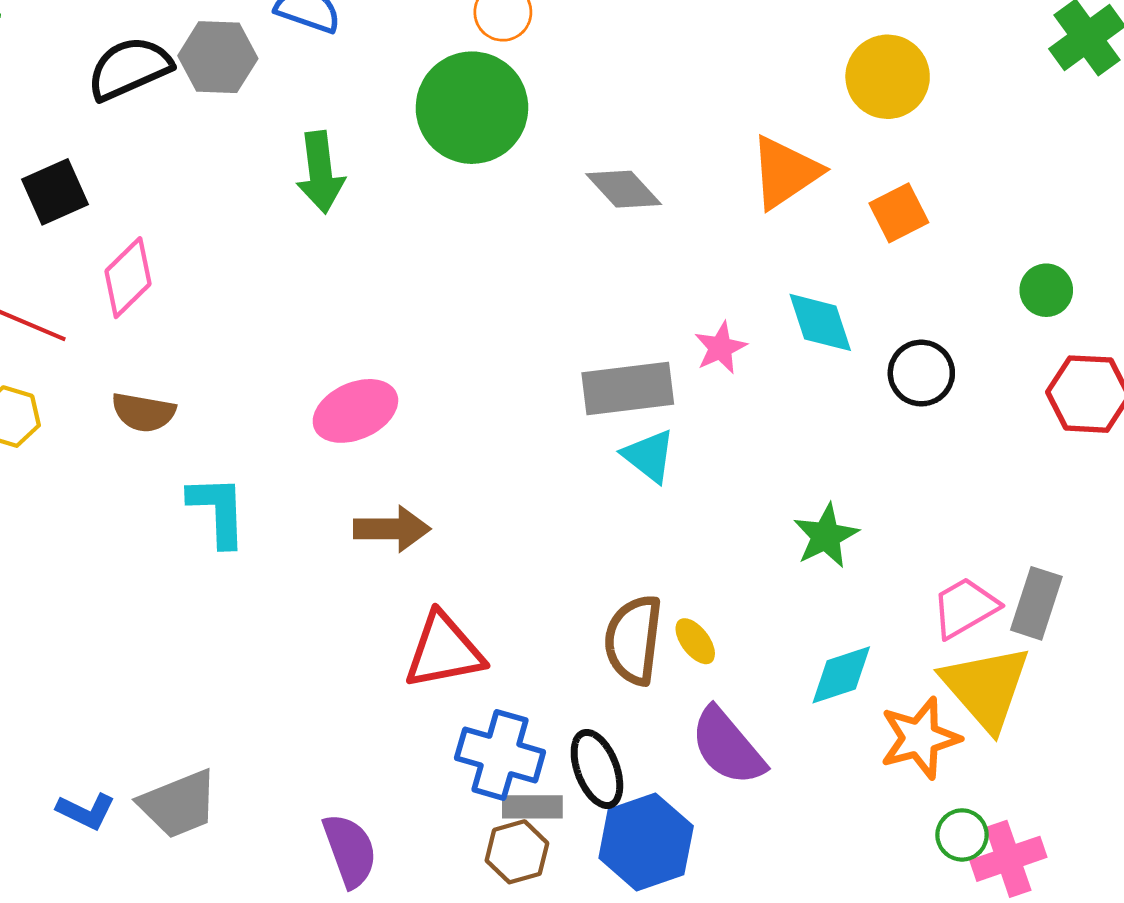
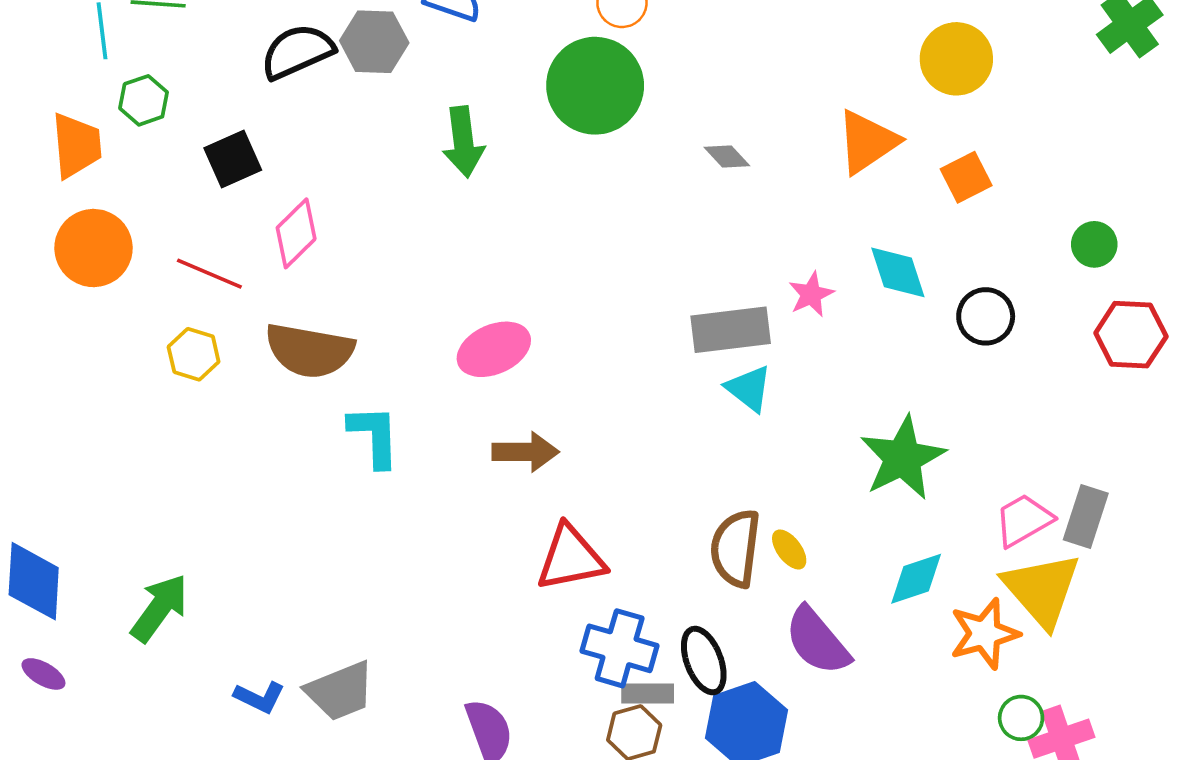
gray diamond: (624, 189) -> (727, 156), size x0.7
brown semicircle: (143, 412) -> (310, 351), size x1.6
green star: (826, 536) -> (903, 458), size x1.5

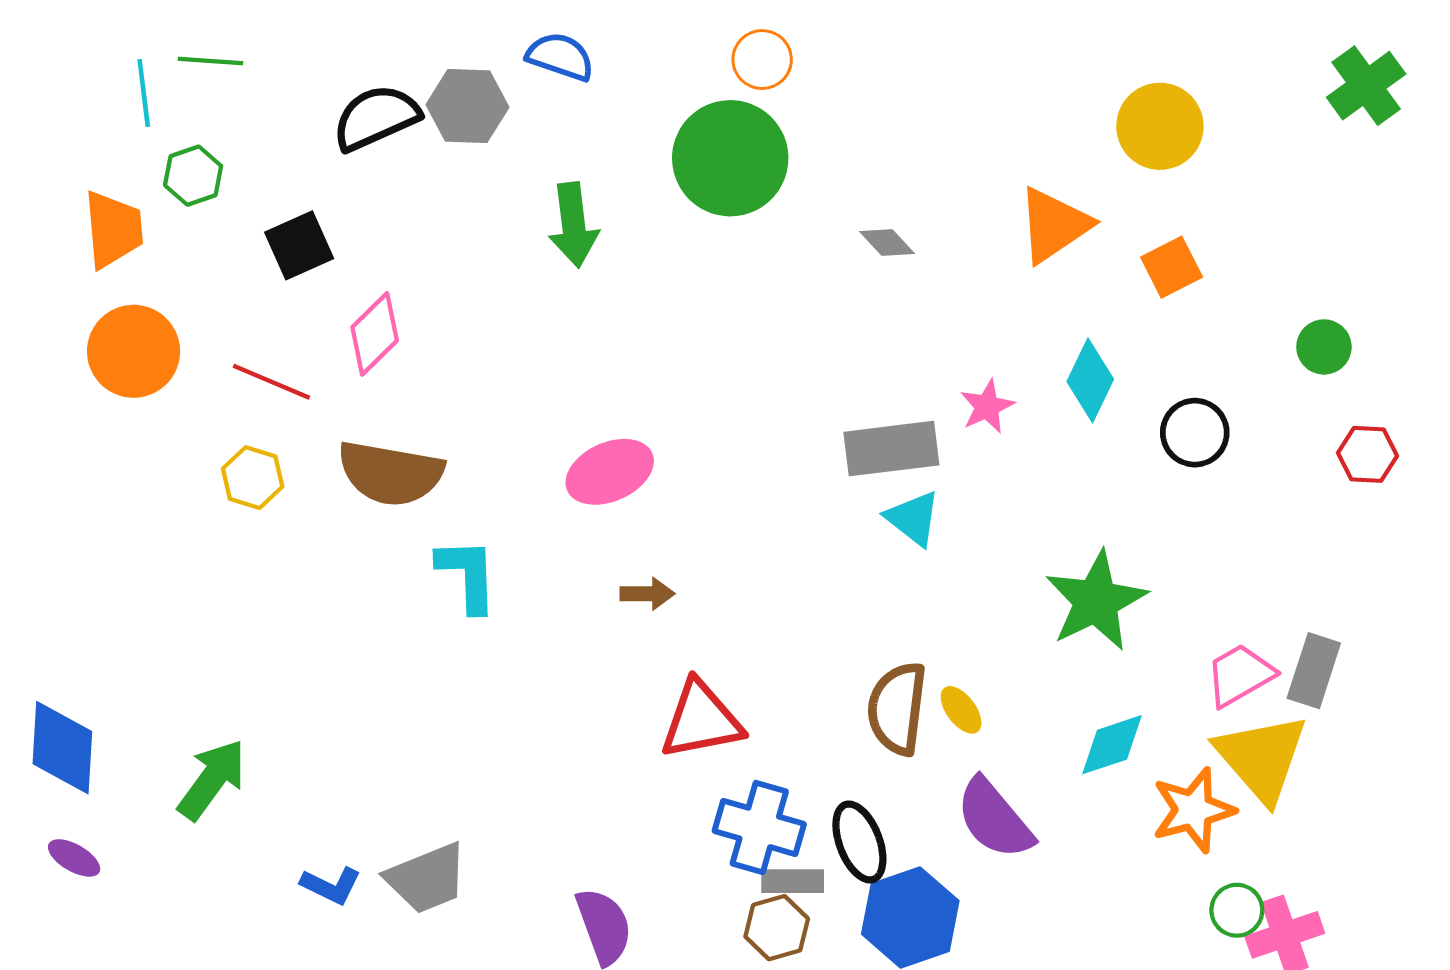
cyan diamond: (898, 272) -> (1090, 380), turned 44
red hexagon: (1131, 335) -> (1368, 454), size x0.7
brown arrow: (526, 452) -> (647, 594), size x0.7

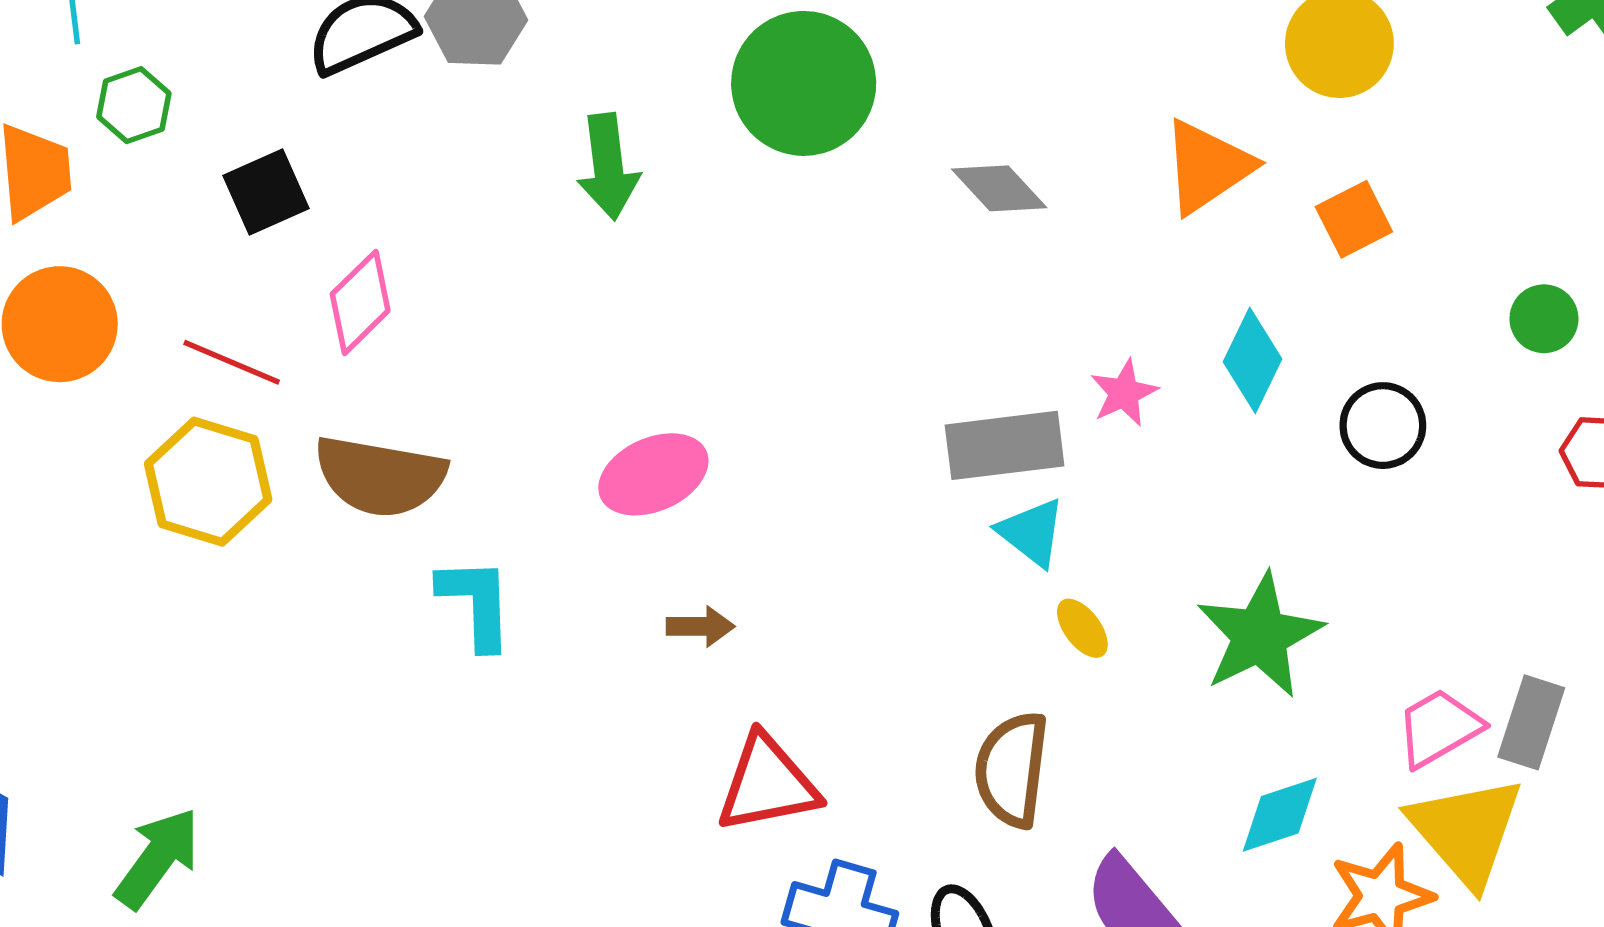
gray diamond: (887, 242) -> (999, 188), size x1.4
yellow hexagon: (253, 478) -> (208, 482), size x1.6
yellow ellipse: (961, 710) -> (1082, 628), moved

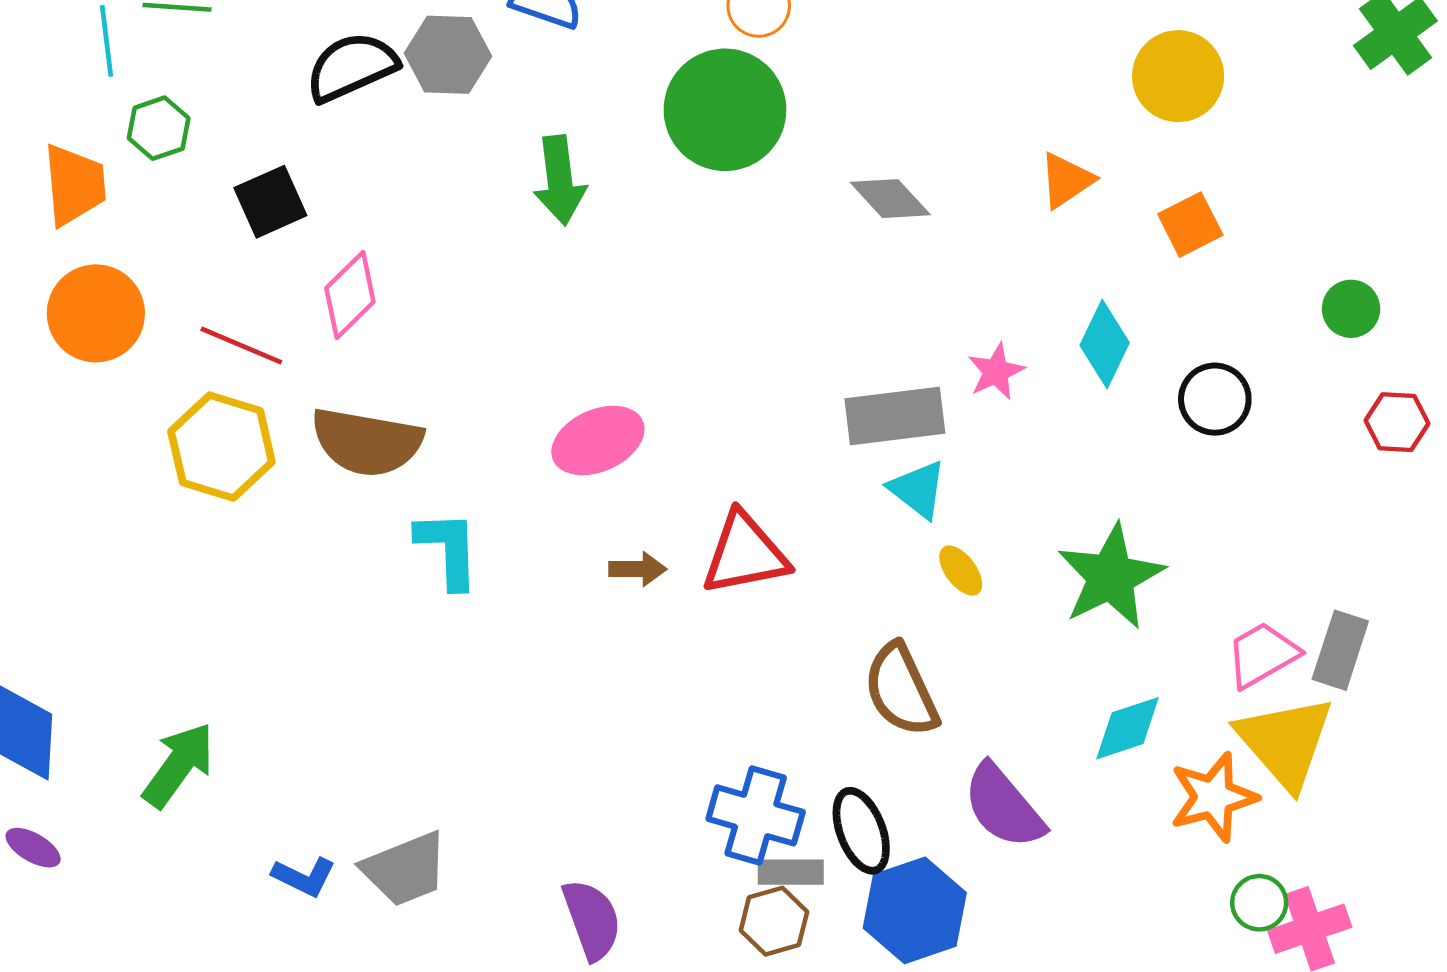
orange triangle: (1207, 167) -> (1066, 180), size x0.7
brown semicircle: (1012, 769) -> (901, 690), turned -32
red triangle: (767, 784) -> (745, 554), moved

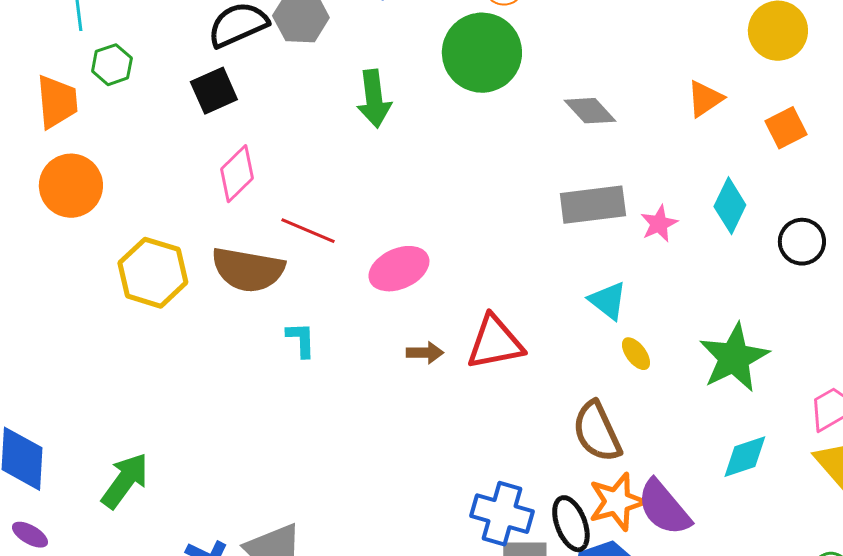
black square: (270, 202) -> (214, 91), moved
red line: (241, 346) -> (308, 231), moved
gray rectangle: (895, 416) -> (593, 205), moved
cyan L-shape: (448, 549) -> (301, 340), size x0.7
orange star: (1213, 797) -> (617, 502), moved

